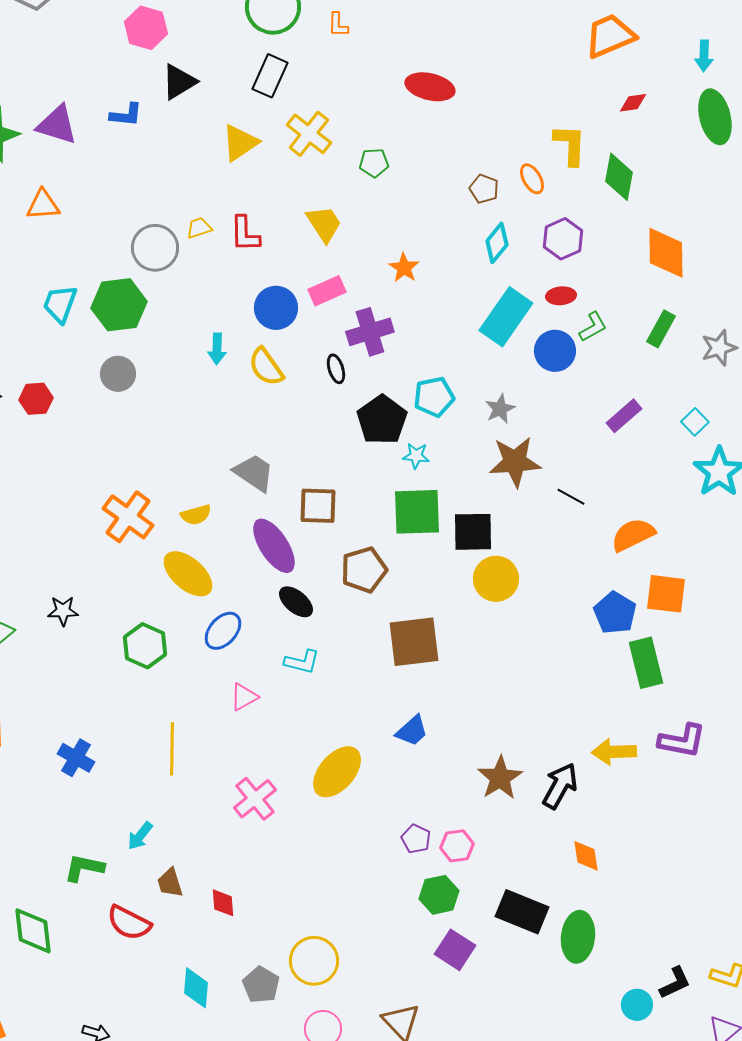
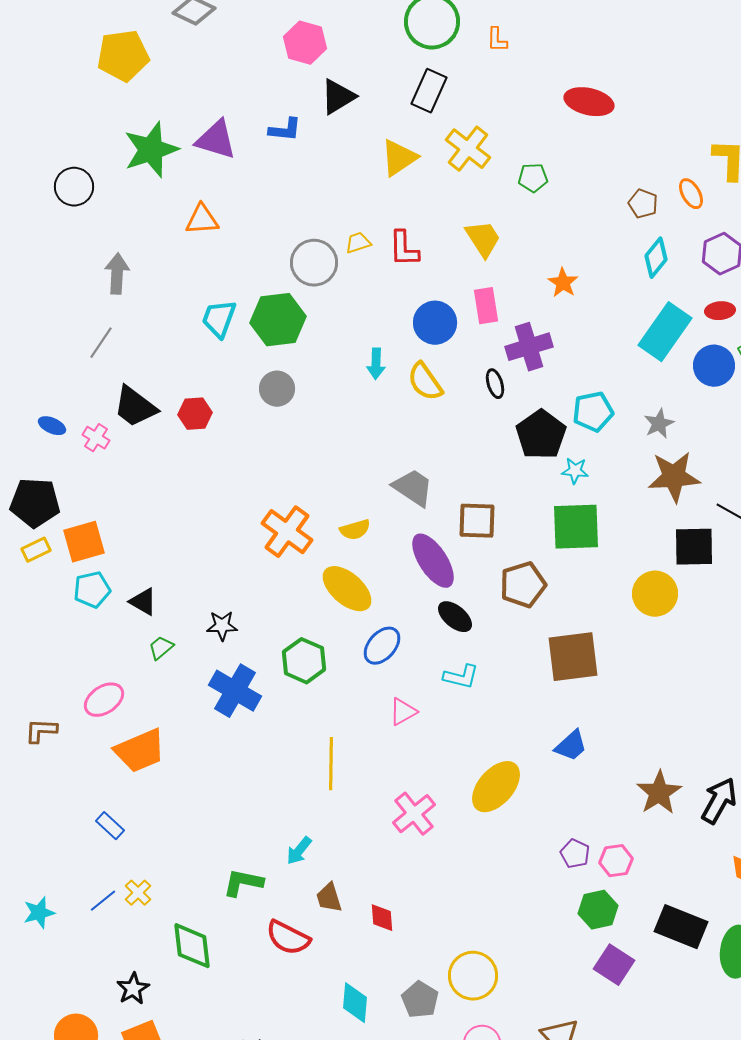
pink rectangle: (327, 291) -> (486, 306), turned -75
black square: (473, 532) -> (694, 547), moved
blue cross: (76, 758) -> (235, 691), moved, size x1.4

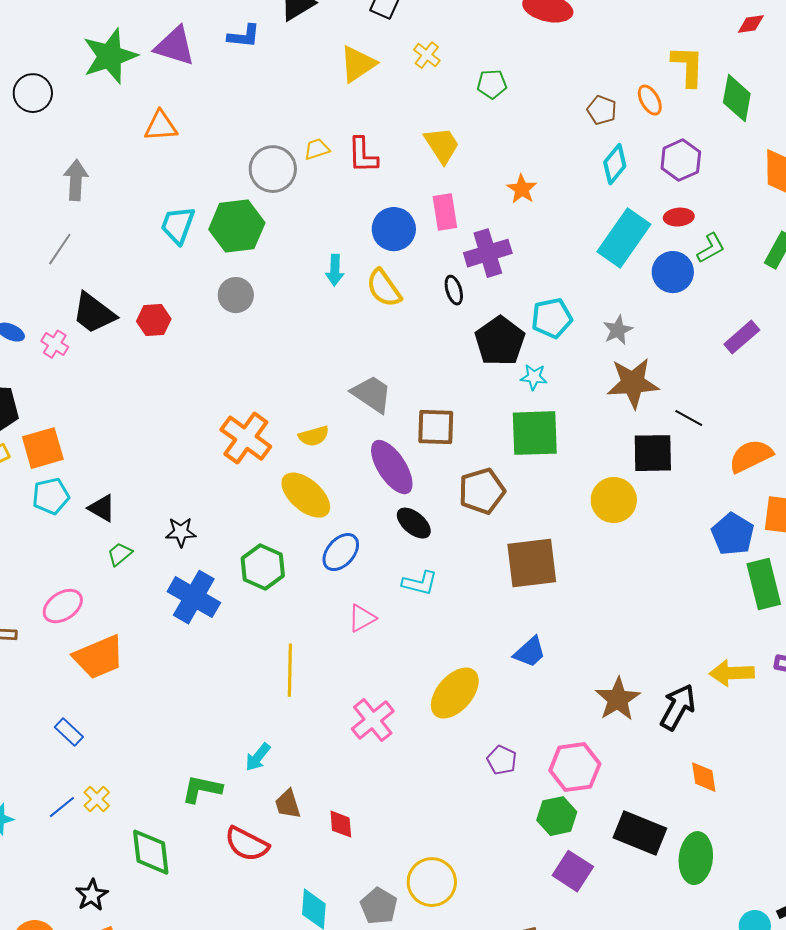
yellow cross: (468, 149) -> (427, 55), size x0.6
purple pentagon: (575, 854) -> (502, 760), moved
pink hexagon: (616, 861) -> (575, 767), size x1.5

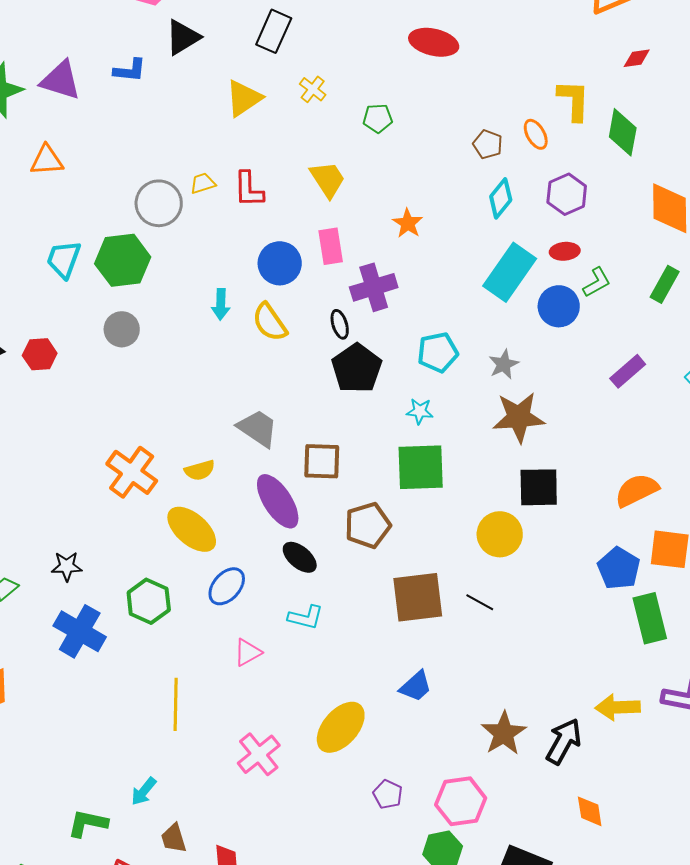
black pentagon: (500, 341) -> (357, 368), moved
black line: (689, 418) -> (480, 602), moved

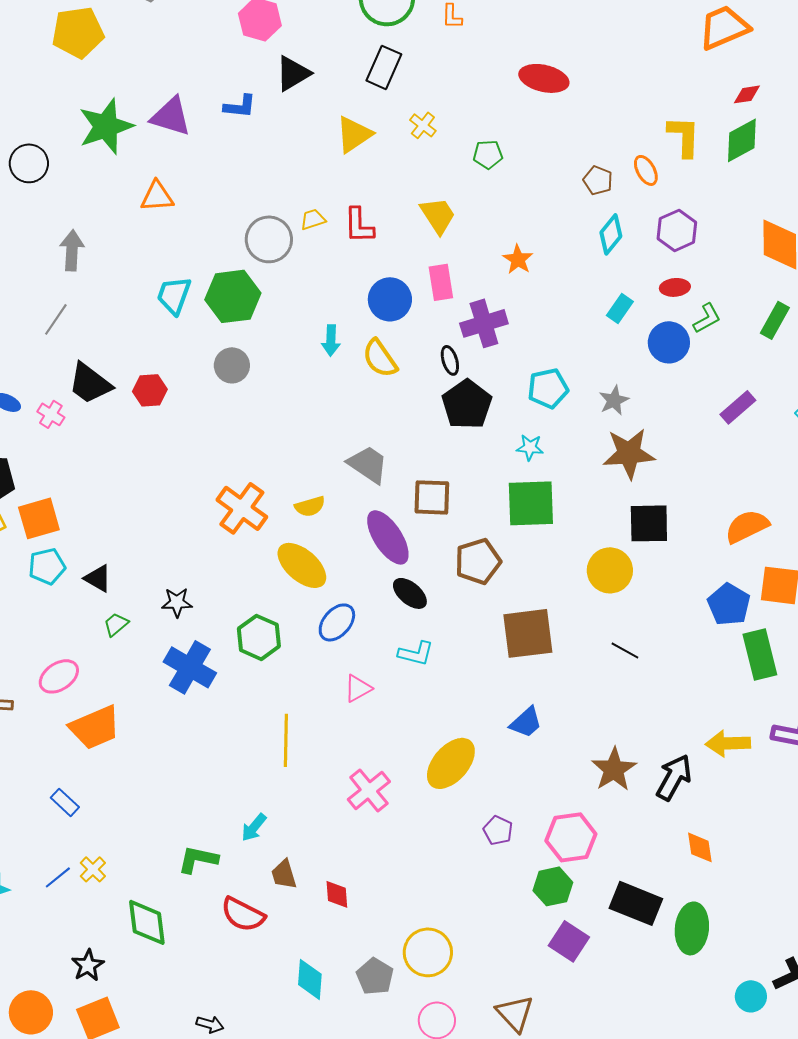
green diamond: (623, 132) -> (742, 140), moved, turned 51
cyan rectangle: (510, 272) -> (620, 308), size x0.5
black line: (480, 602) -> (625, 650), moved

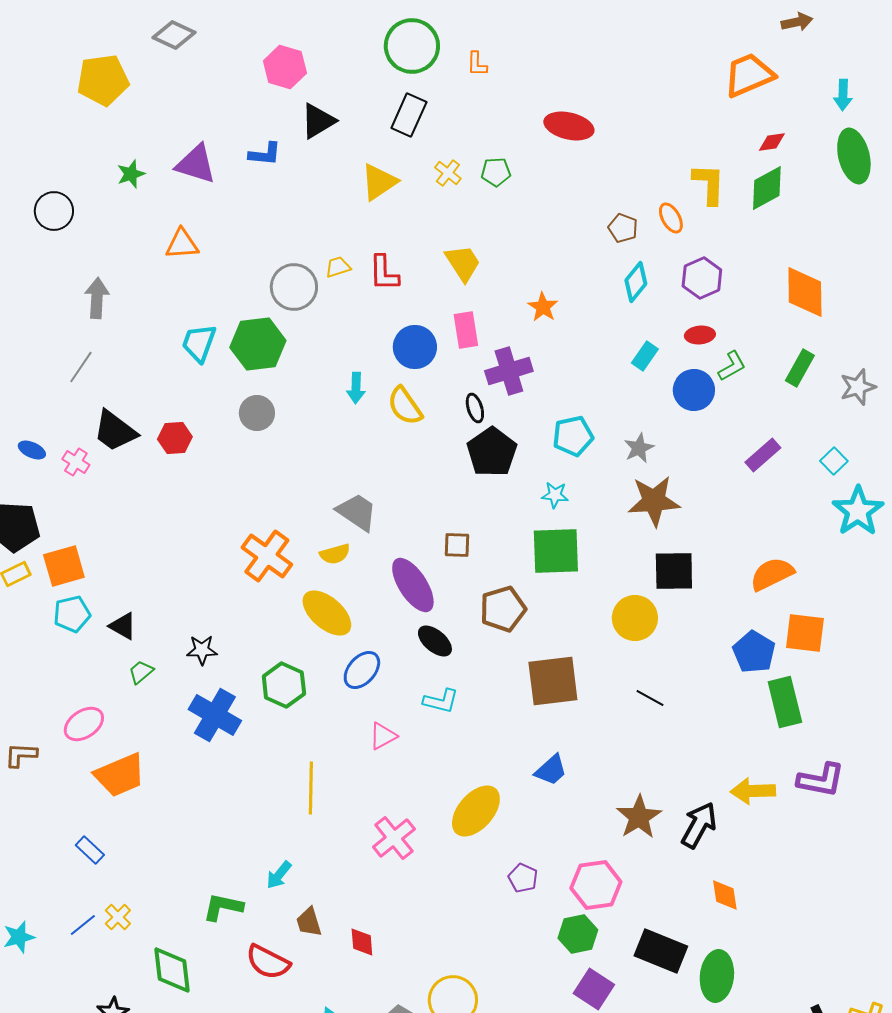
green star: (106, 126) -> (131, 174), size x0.5
green pentagon: (488, 154) -> (496, 172), moved
gray trapezoid: (368, 464) -> (357, 512), moved
brown square: (432, 497) -> (457, 545), size x0.7

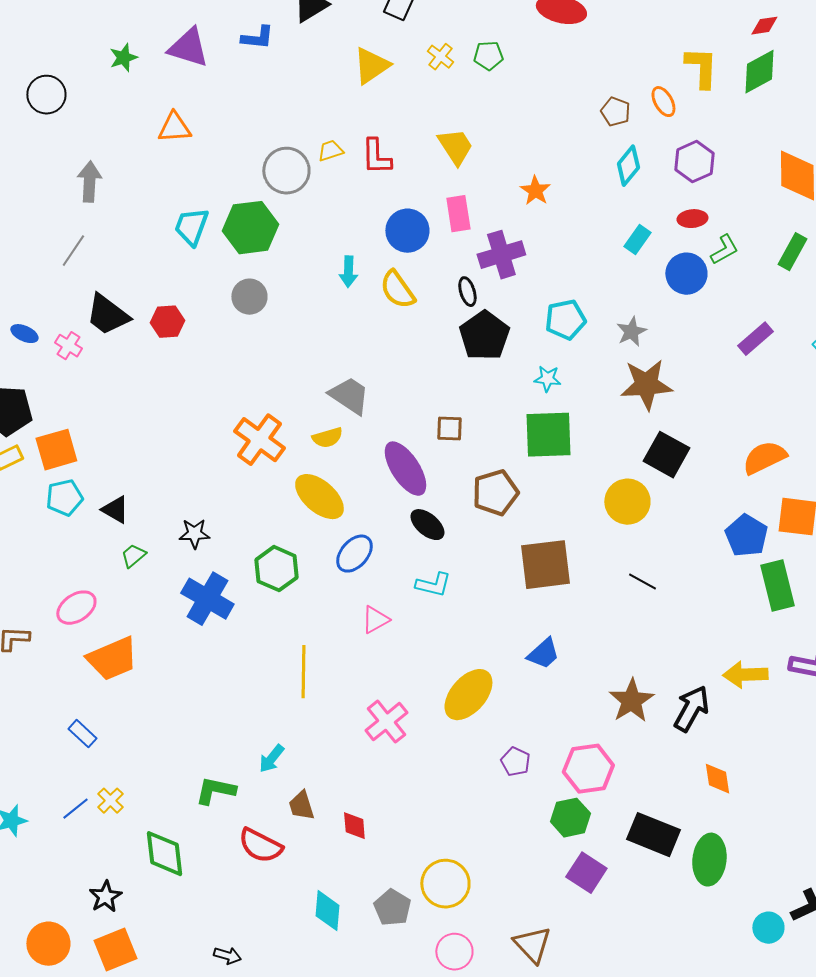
black square: (674, 571) -> (666, 455), turned 30

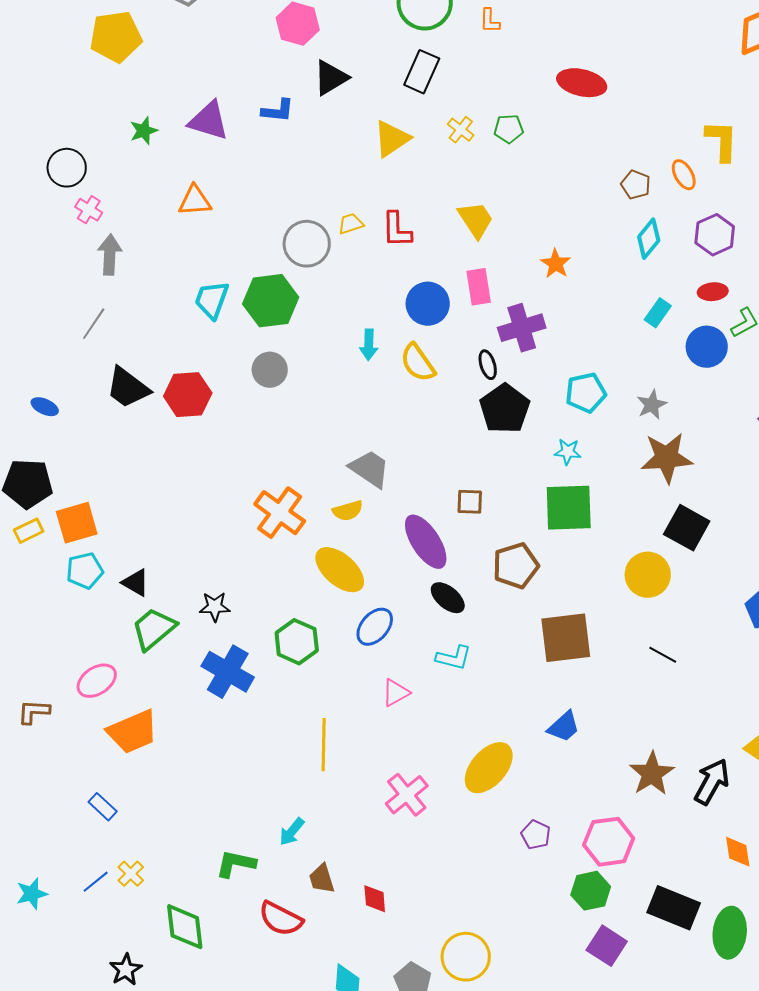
red hexagon: (167, 322) -> (188, 395), size x1.4
pink cross: (68, 346) -> (89, 210), moved
green trapezoid: (133, 556) -> (154, 629), size x1.8

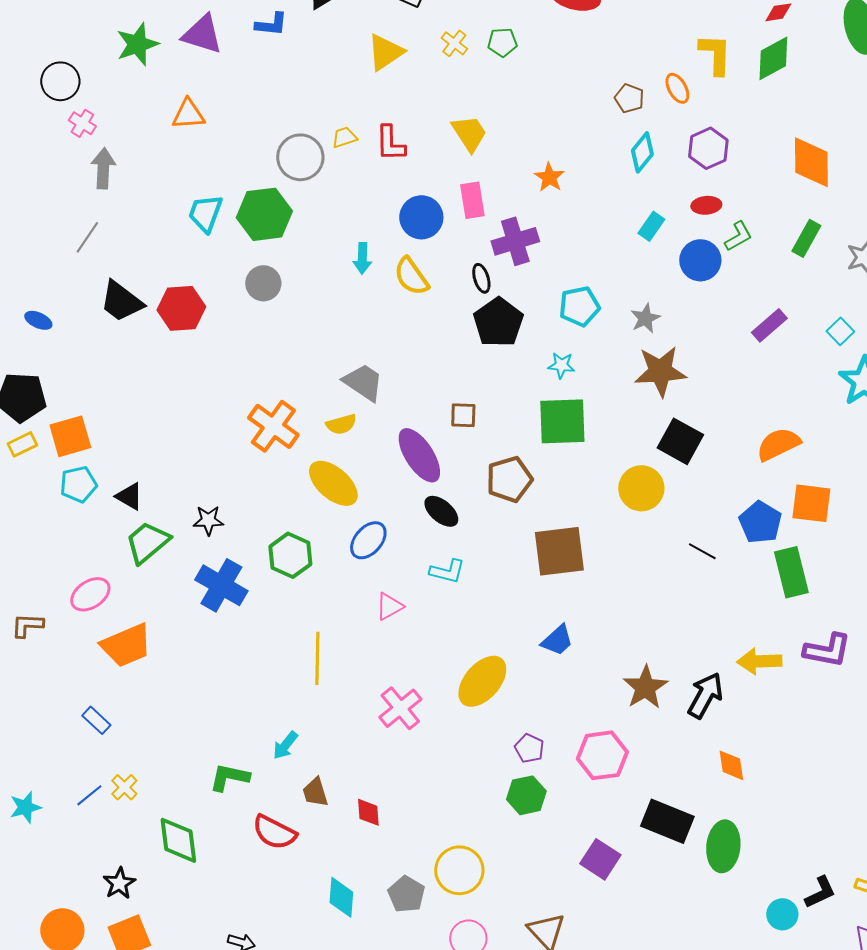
green star: (144, 131) -> (137, 44), size x1.5
black line: (663, 655) -> (702, 551), moved
green hexagon: (591, 891) -> (526, 795), moved

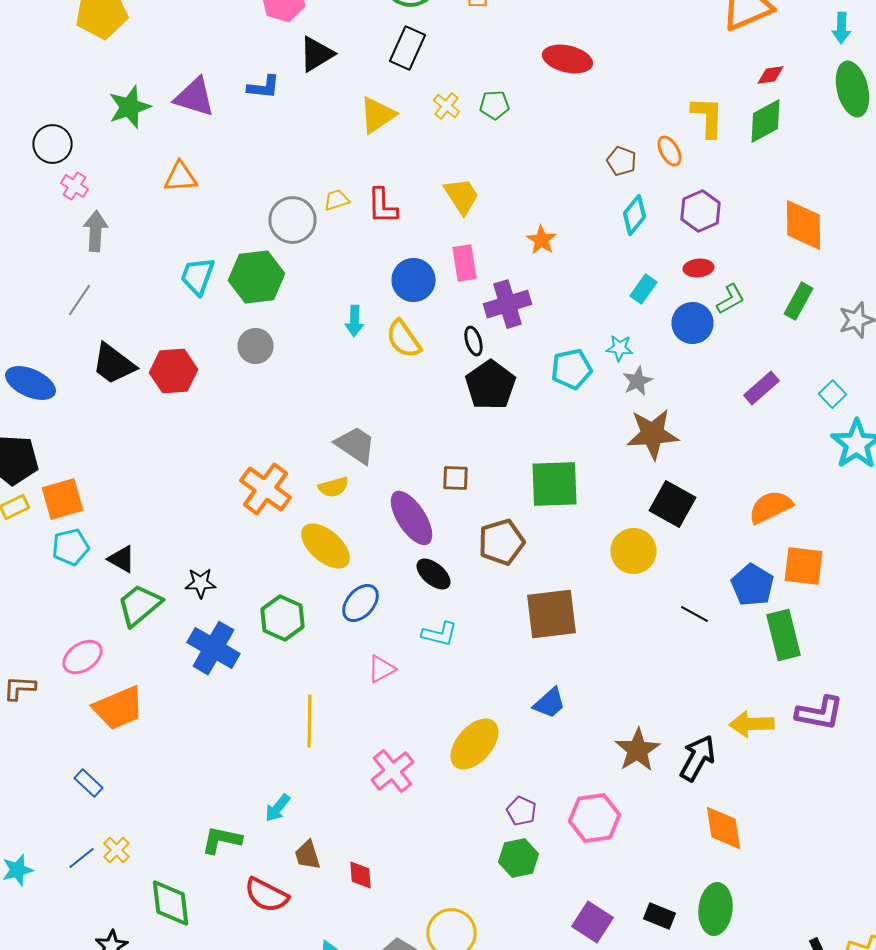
blue ellipse: (38, 320) -> (30, 383), size x1.8
cyan star: (561, 365) -> (620, 348), moved
orange diamond: (731, 765) -> (724, 828), size x1.4
black rectangle: (667, 821) -> (660, 916), moved, size x0.6

